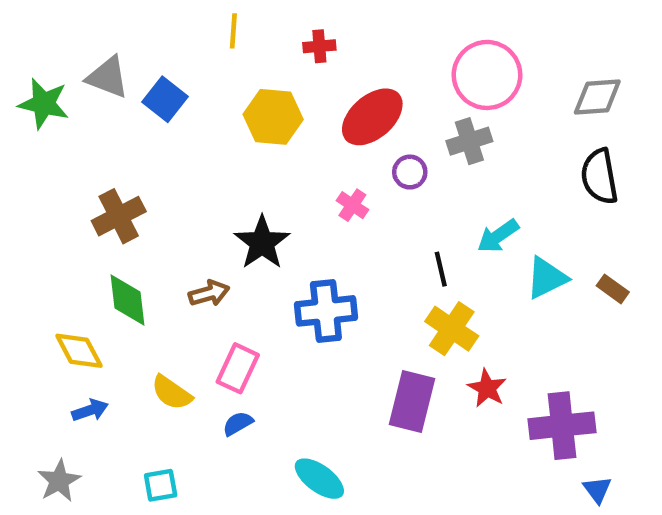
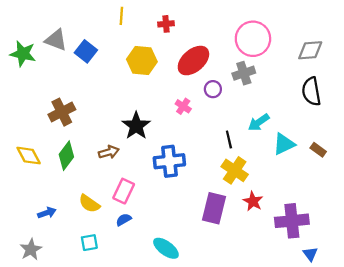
green diamond: (127, 300) -> (66, 156), turned 44
yellow diamond: (79, 351) -> (29, 156), moved
cyan square: (161, 485) -> (89, 243), moved

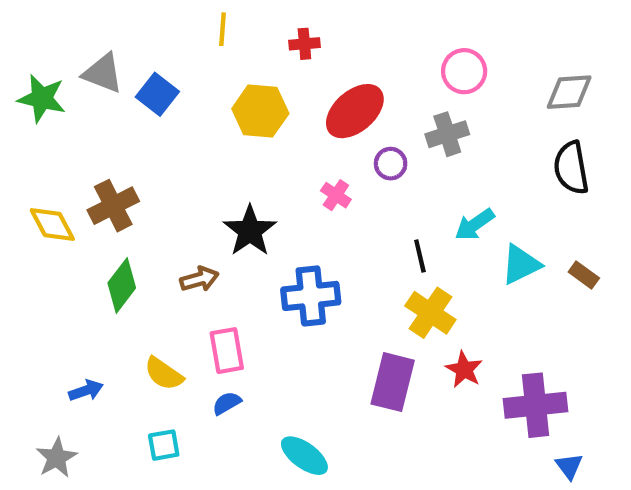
pink circle: (253, 39) -> (464, 71), size x0.7
yellow diamond: (29, 156) -> (52, 225), moved
pink rectangle: (124, 191) -> (227, 351), turned -35

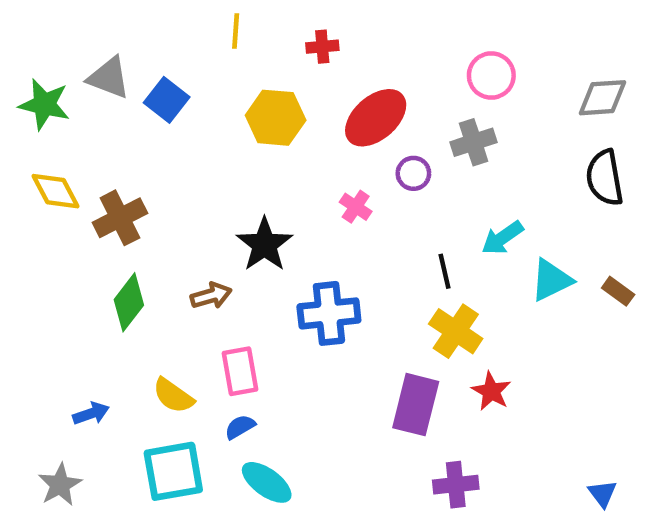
yellow diamond: (52, 225) -> (55, 191), moved
purple cross: (536, 405) -> (456, 485), moved, size x0.7
cyan square: (164, 445) -> (173, 471), size x1.8
cyan ellipse: (304, 456) -> (267, 482), moved

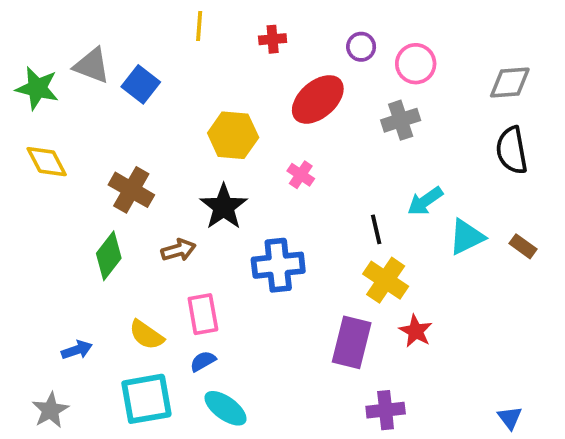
yellow hexagon: (276, 118) -> (233, 135), moved
purple circle: (413, 173) -> (361, 47), moved
brown cross: (120, 218) -> (131, 190), moved, turned -33

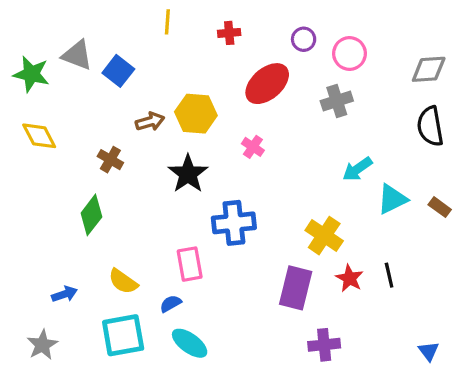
brown cross: (131, 190) -> (110, 160), size x0.7
black line: (376, 229) -> (389, 275), moved
brown arrow: (178, 250) -> (150, 122), moved
pink rectangle: (203, 314) -> (190, 264), moved

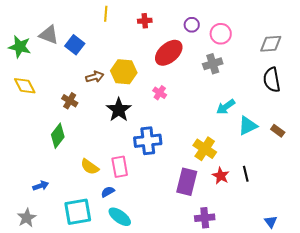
yellow semicircle: (123, 281) -> (90, 167), moved

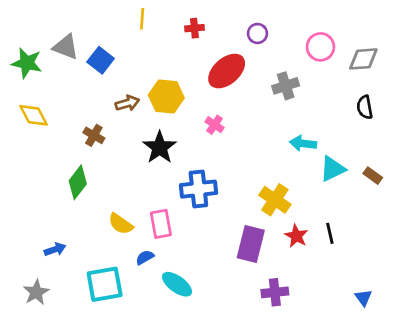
pink circle: (221, 34) -> (320, 47), moved
black semicircle: (272, 80) -> (365, 107), size x0.7
cyan arrow: (226, 107) -> (303, 143), turned 42
cyan ellipse: (120, 217) -> (177, 284), moved

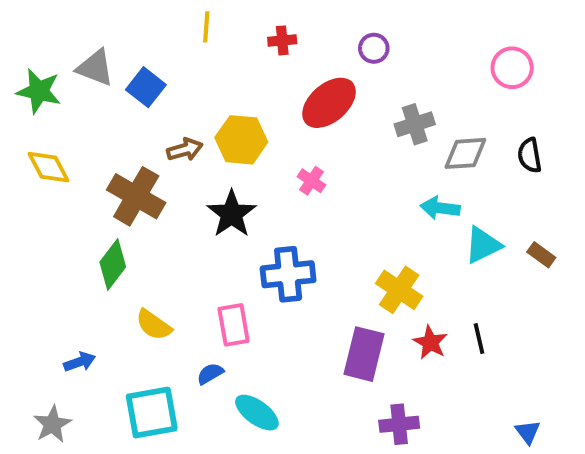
pink circle: (320, 47) -> (512, 68), moved
gray diamond: (363, 59) -> (465, 153), moved
brown cross: (94, 135) -> (136, 196), size x1.8
yellow semicircle: (121, 224) -> (154, 325), moved

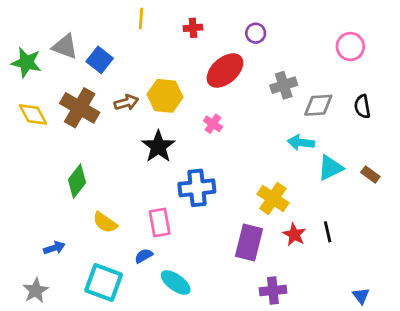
brown cross: (136, 196) -> (80, 108), moved
cyan square: (152, 413) -> (104, 282), turned 30

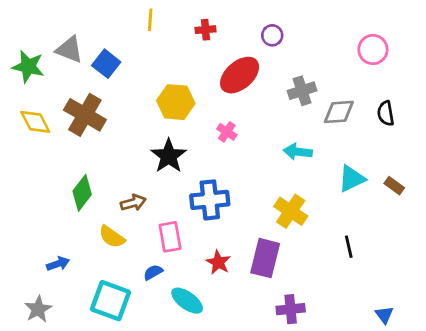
brown arrow: (126, 103) -> (133, 203), moved
cyan arrow: (301, 143) -> (298, 152), moved
red star: (294, 234) -> (218, 262), moved

